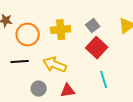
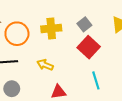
yellow arrow: (55, 65) -> (45, 65), size x0.7
gray circle: (39, 89) -> (12, 89), moved

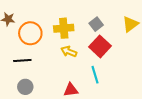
yellow arrow: (45, 65) -> (69, 51), moved
cyan line: (96, 80) -> (95, 75), moved

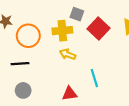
gray square: (96, 24) -> (77, 14), moved, turned -32
red square: (100, 46) -> (98, 29), moved

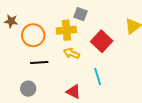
red square: (98, 29) -> (102, 41), moved
black line: (20, 64) -> (39, 62), moved
red triangle: (70, 94) -> (73, 92), turned 35

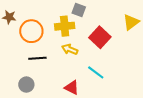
cyan line: (98, 76) -> (96, 72), turned -36

